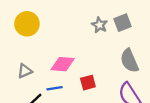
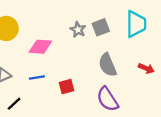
pink diamond: (63, 64) -> (40, 47), moved
blue line: (55, 88) -> (37, 77), moved

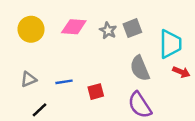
cyan trapezoid: (136, 24) -> (170, 44), moved
pink diamond: (40, 47) -> (74, 27), moved

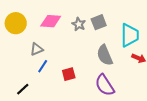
gray triangle: (29, 79) -> (37, 49), moved
blue line: (64, 82) -> (43, 66), turned -48

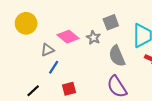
pink diamond: (51, 21) -> (68, 37), moved, turned 35
gray star: (79, 24) -> (93, 38), moved
red square: (69, 74) -> (69, 89), moved

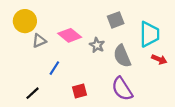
gray star: (93, 38) -> (97, 45), moved
gray triangle: (47, 50) -> (39, 41), moved
red square: (69, 89) -> (80, 91), moved

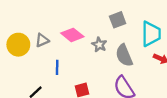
yellow circle: (25, 21) -> (18, 45), moved
blue line: (54, 68) -> (57, 67), turned -32

